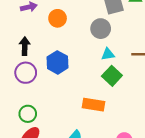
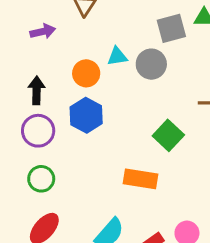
orange circle: (58, 18) -> (86, 73), moved
cyan triangle: (108, 54) -> (117, 56), moved
green circle: (28, 114) -> (41, 179), moved

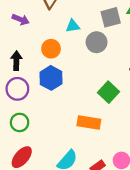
purple arrow: (43, 32) -> (21, 19), turned 35
cyan triangle: (117, 56) -> (73, 26), moved

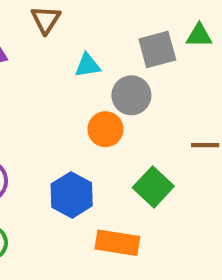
orange circle: (51, 49) -> (105, 129), moved
blue hexagon: (51, 78) -> (72, 195), moved

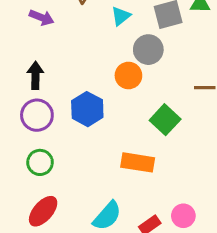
cyan triangle: (88, 65) -> (121, 16), moved, turned -30
blue hexagon: (72, 195) -> (87, 109), moved

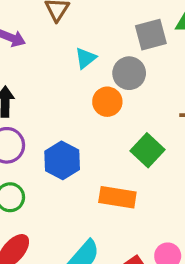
cyan triangle: (121, 16) -> (86, 58), moved
blue hexagon: (87, 109) -> (62, 160), moved

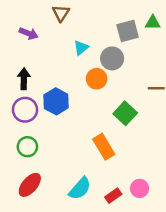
blue hexagon: (62, 160) -> (56, 101), moved
orange rectangle: (117, 197) -> (104, 147), turned 50

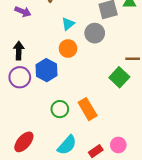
orange circle: (97, 79) -> (68, 49), moved
green square: (125, 113) -> (119, 77), moved
green circle: (27, 147) -> (60, 109), moved

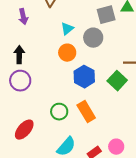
purple arrow: (23, 12) -> (23, 17), turned 56
blue hexagon: (46, 70) -> (84, 77), moved
red ellipse: (24, 142) -> (24, 130), moved

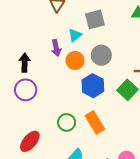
gray square: (106, 15) -> (95, 19), moved
purple arrow: (23, 17) -> (56, 48), moved
gray circle: (93, 38) -> (101, 55), moved

